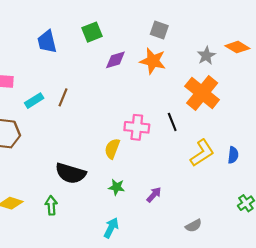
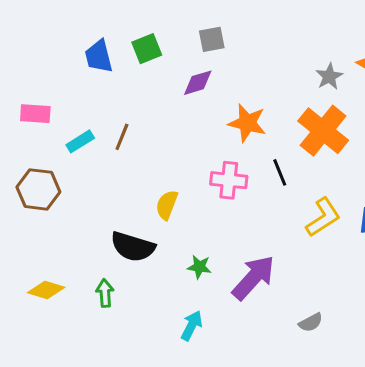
gray square: (159, 30) -> (212, 39), moved, turned -30
green square: (92, 32) -> (147, 49), moved
orange star: (153, 61) -> (247, 123), moved
yellow semicircle: (112, 149) -> (167, 205), moved
purple arrow: (154, 195) -> (253, 278), size x2.0

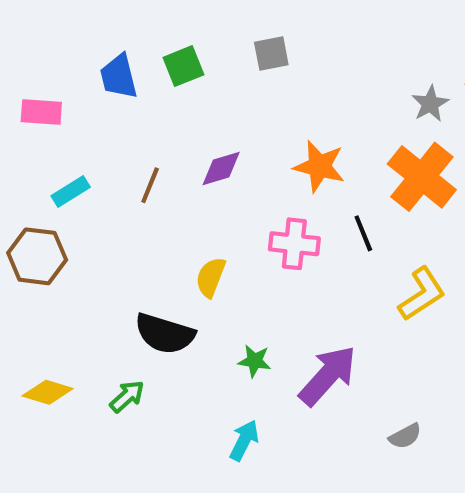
purple diamond: (198, 83) -> (221, 169), moved
pink rectangle: (35, 114) -> (41, 112), moved
cyan rectangle: (80, 141) -> (71, 192), moved
green arrow: (105, 293) -> (127, 396), turned 52

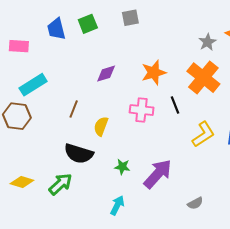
orange star: (319, 166) -> (154, 73), turned -30
brown line: (150, 185) -> (74, 109), moved
cyan rectangle: (71, 192) -> (33, 85), size x1.5
green arrow: (127, 396) -> (60, 184), size x1.4

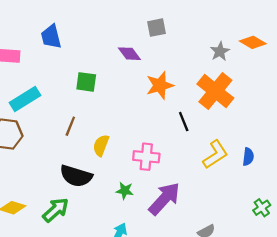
gray square: (130, 18) -> (156, 28), moved
green square: (88, 24) -> (86, 82), moved, turned 30
purple diamond: (106, 74) -> (129, 54), moved, turned 70
pink cross: (142, 110) -> (146, 157), moved

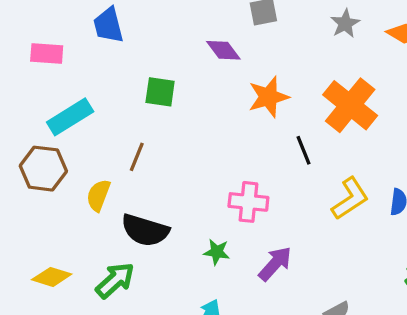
gray star: (220, 51) -> (345, 24), moved
yellow semicircle: (101, 145) -> (98, 195), moved
purple arrow: (164, 199) -> (275, 264), size x0.7

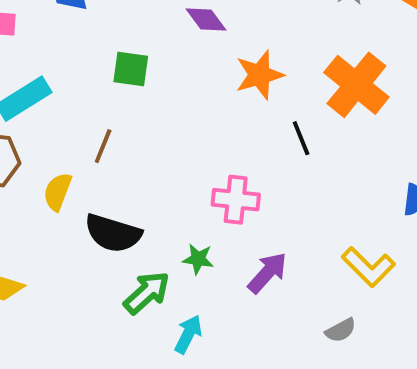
yellow L-shape: (350, 199) -> (368, 267), moved, turned 78
green arrow: (115, 280) -> (147, 293), moved

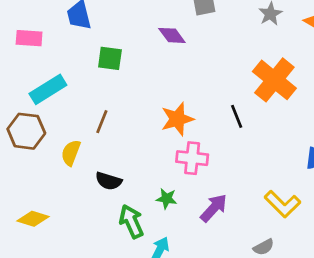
green square: (131, 69) -> (110, 58), moved
orange star: (259, 75) -> (177, 119), moved
black semicircle: (113, 233) -> (109, 181), size x0.7
green arrow: (147, 293) -> (131, 221), turned -72

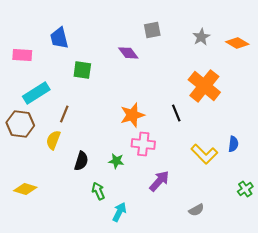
brown line: (102, 122) -> (64, 114), moved
black semicircle: (109, 181) -> (81, 161), turned -90
green star: (167, 199) -> (116, 161), moved
yellow L-shape: (282, 204) -> (204, 154), moved
green arrow: (131, 221) -> (98, 191), size x0.7

